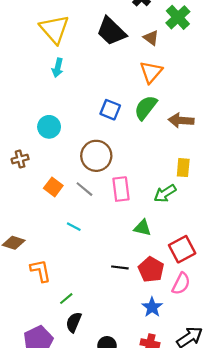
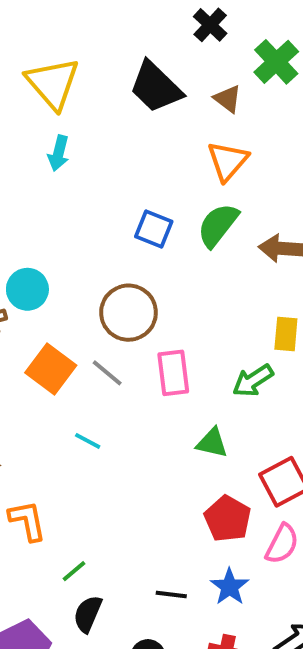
cyan circle: (49, 127) -> (27, 289), moved
orange square: (53, 187) -> (51, 369), size x1.4
black line: (120, 267) -> (171, 594), moved

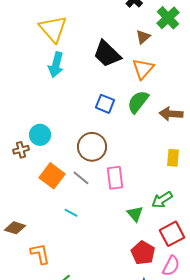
black trapezoid: (156, 87) -> (107, 54), moved
brown triangle: (228, 99) -> (143, 37), turned 42
cyan arrow: (59, 153) -> (56, 65), size x1.4
green arrow: (253, 381) -> (162, 200), moved
green triangle: (212, 443) -> (135, 214), turned 36

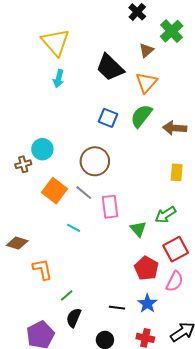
cyan arrow: (56, 65) -> (59, 79), size x0.7
pink rectangle: (115, 178) -> (110, 207), moved

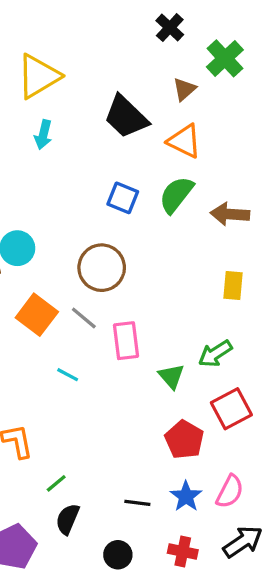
yellow triangle: (56, 42) -> (38, 76), turned 40
orange triangle: (146, 83) -> (184, 141), turned -45
pink semicircle: (175, 281) -> (230, 491), moved

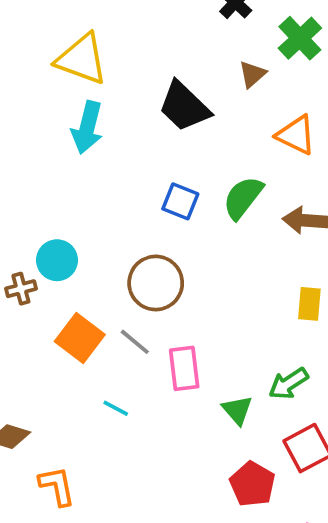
yellow triangle: (38, 76) -> (82, 59), turned 51
cyan arrow: (43, 135) -> (87, 127), size x1.5
orange triangle: (184, 141) -> (296, 135), moved

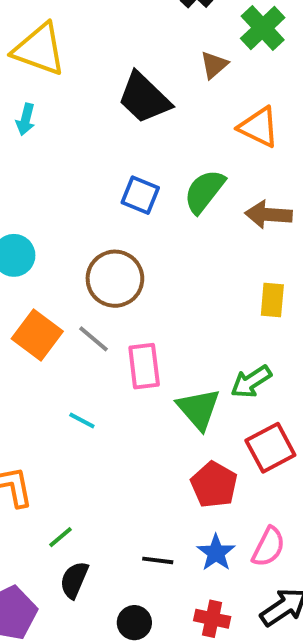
cyan arrow: (87, 127) -> (26, 119), moved, size x0.6
cyan line: (116, 408) -> (82, 421), moved
green triangle: (237, 410) -> (199, 409), size x1.4

